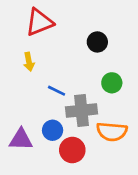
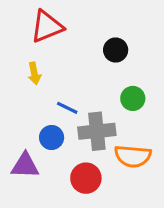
blue circle: (53, 130) -> (52, 138), moved

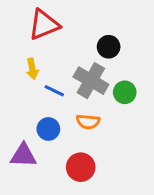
blue line: (67, 108) -> (54, 91), moved
gray cross: (97, 131) -> (91, 81), moved, turned 36
orange semicircle: (133, 156) -> (88, 122), moved, size x0.7

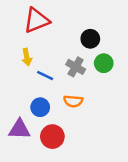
gray cross: (91, 81) -> (76, 67), size x0.7
green circle: (125, 92) -> (104, 63), moved
red circle: (81, 167) -> (52, 137), moved

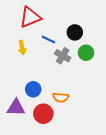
blue line: (45, 75) -> (48, 40), moved
orange semicircle: (73, 101) -> (61, 97), moved

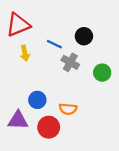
red triangle: (30, 17) -> (18, 25), moved
green circle: (86, 53) -> (102, 73), moved

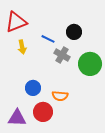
green circle: (102, 73) -> (90, 64), size x1.5
purple triangle: (18, 120) -> (17, 118), moved

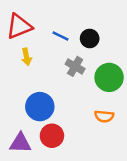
blue line: (48, 39) -> (60, 36), moved
blue circle: (33, 88) -> (40, 107), size x1.5
orange semicircle: (60, 96) -> (104, 116), moved

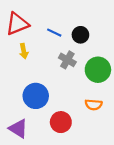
red circle: (52, 136) -> (61, 122), moved
purple triangle: (20, 143) -> (18, 129), turned 30

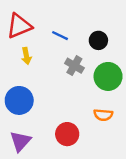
black circle: (80, 35) -> (98, 40), moved
blue circle: (36, 96) -> (19, 100), moved
purple triangle: (18, 129) -> (20, 141), turned 40

